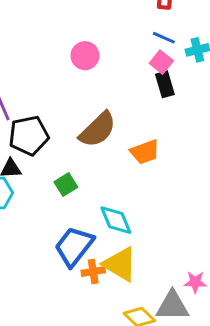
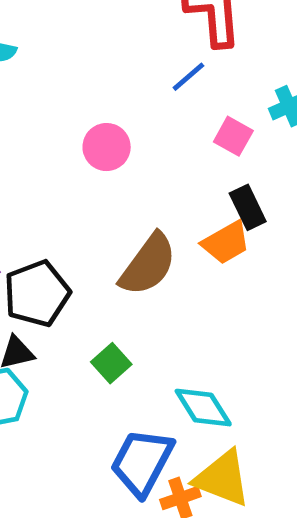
blue line: (164, 38) -> (188, 77), moved, turned -55
black rectangle: (165, 84) -> (248, 207), moved
orange trapezoid: (145, 152) -> (226, 243), moved

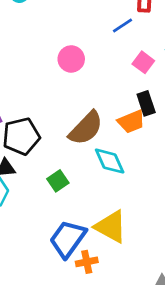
cyan diamond: (203, 408) -> (110, 161), moved
yellow triangle: (222, 478) -> (111, 227), moved

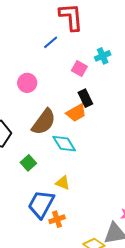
blue line: (122, 25) -> (51, 42), moved
pink circle: (71, 59) -> (27, 83), moved
yellow triangle: (111, 227) -> (63, 183), moved, size x0.6

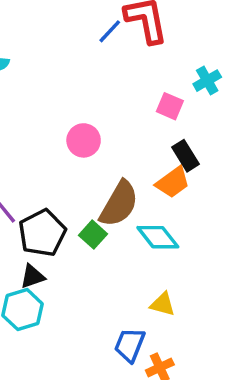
blue line: (51, 42) -> (110, 31), moved
green square: (28, 163) -> (93, 235), moved
blue trapezoid: (41, 204) -> (130, 345), size x0.7

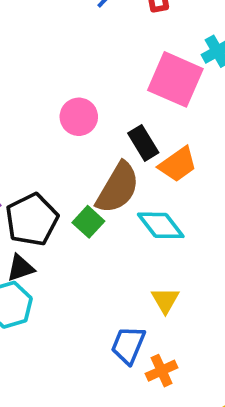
pink square: (170, 106) -> (175, 79), size x1.8
black rectangle: (185, 156) -> (143, 143), moved
yellow triangle: (163, 304) -> (165, 300), turned 44

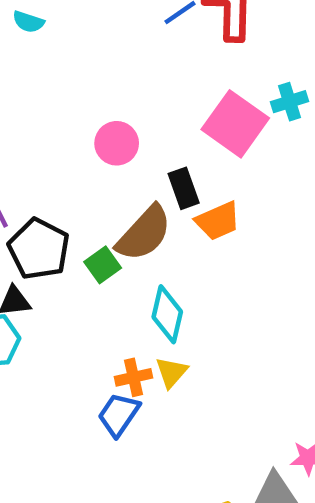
black pentagon: (32, 220) -> (39, 249), turned -30
cyan diamond: (161, 225) -> (167, 314), moved, turned 39
orange cross: (162, 371) -> (133, 377), moved

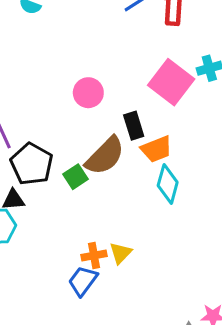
cyan diamond: (167, 314) -> (168, 184), moved

